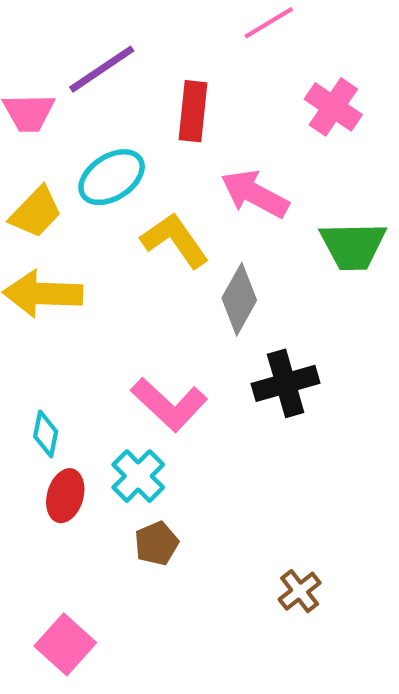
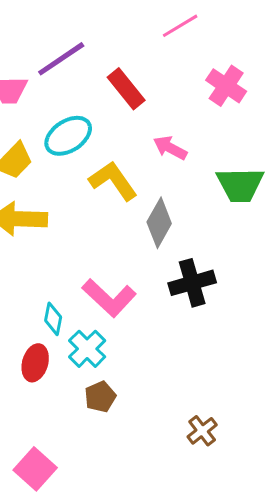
red rectangle: (193, 111) -> (126, 89), turned -45
pink arrow: (255, 194) -> (170, 148), size x0.7
cyan diamond: (46, 434) -> (53, 319), moved

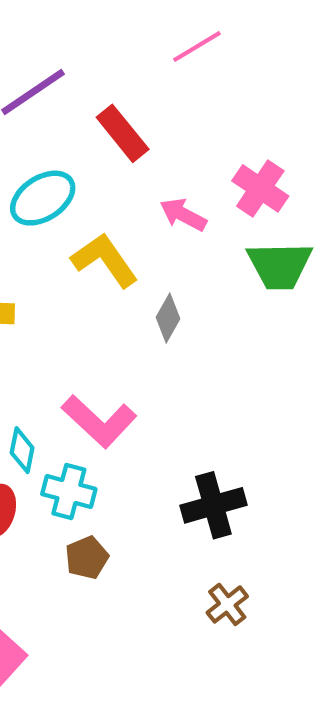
pink cross: (226, 86) -> (260, 188), moved
gray diamond: (159, 223) -> (168, 318), size x0.7
black cross: (192, 283) -> (213, 505), moved
cyan cross: (87, 349) -> (69, 492), turned -30

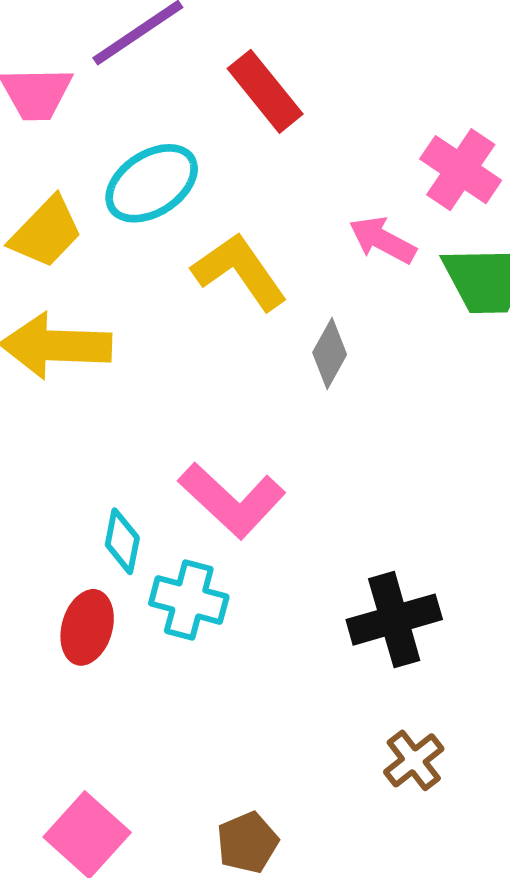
pink arrow: (183, 215) -> (382, 240), moved
brown pentagon: (87, 558) -> (247, 843), moved

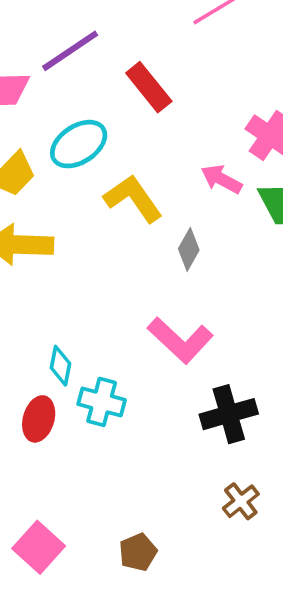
pink L-shape: (232, 500) -> (180, 340), moved

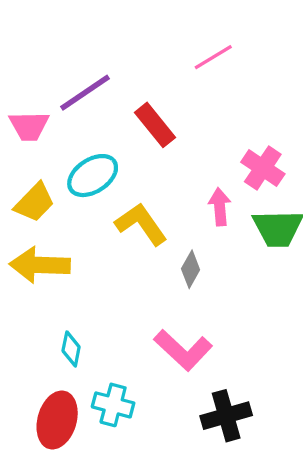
pink arrow: (221, 179) -> (220, 207), turned 57
cyan diamond: (60, 366) -> (71, 349), moved
red ellipse: (39, 419) -> (57, 420), size x1.4

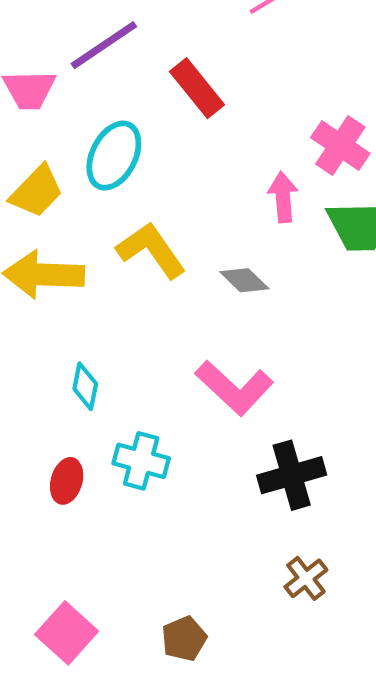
cyan ellipse: (93, 176) -> (114, 156), turned -30
yellow L-shape: (141, 224) -> (151, 250), moved
gray diamond: (191, 269) -> (244, 280), turned -75
red ellipse: (57, 420) -> (67, 481), size x0.6

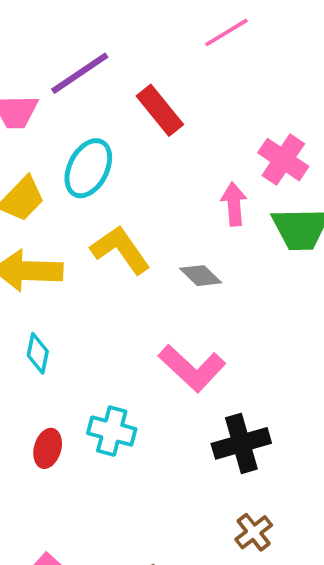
cyan diamond: (85, 386) -> (38, 353), moved

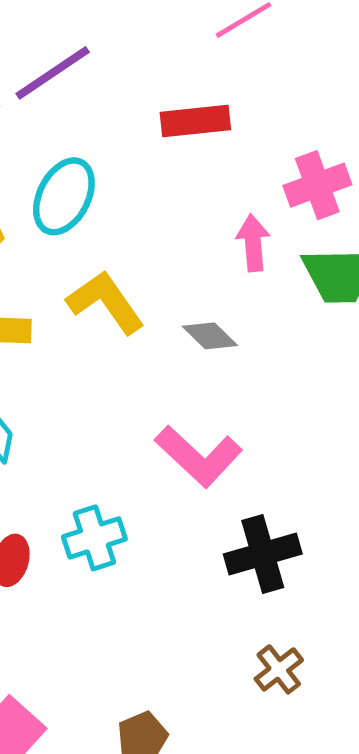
red rectangle: (160, 110) -> (195, 121), moved, turned -57
pink cross: (283, 160) -> (317, 185), turned 36
cyan cross: (112, 431) -> (94, 538), turned -33

